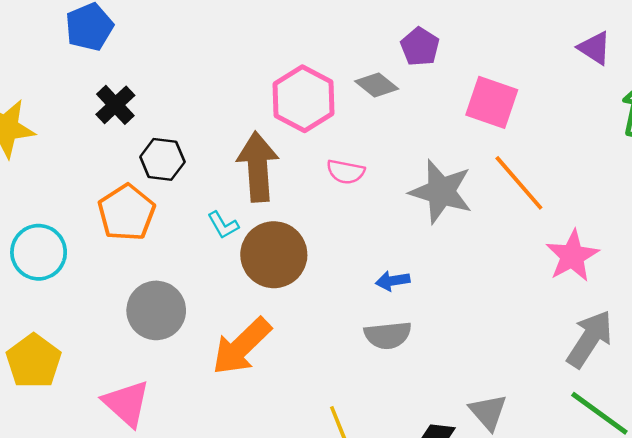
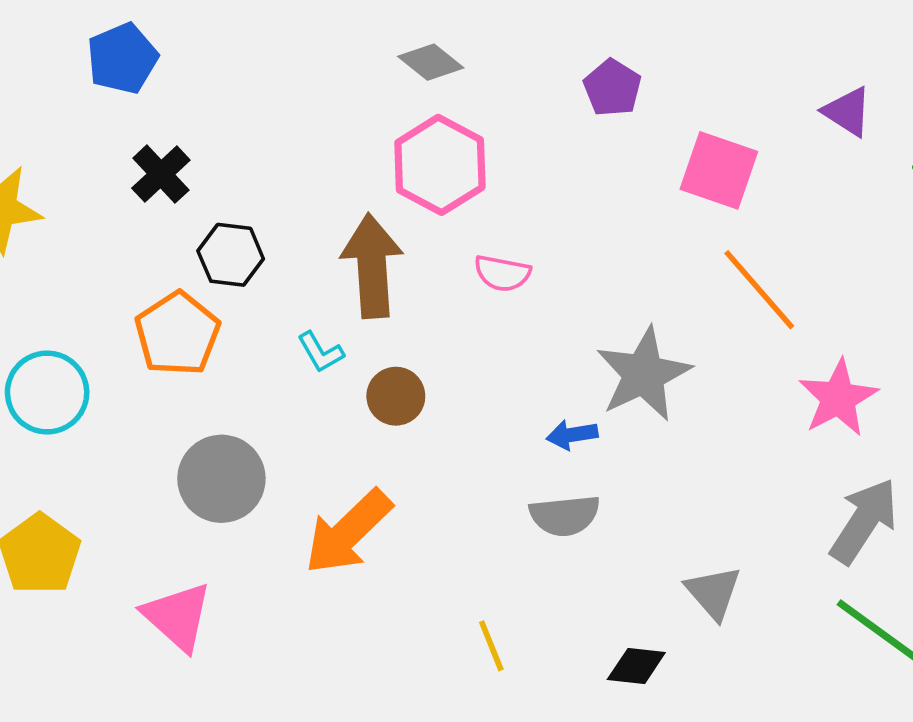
purple triangle: (595, 48) -> (847, 112), moved
gray diamond: (377, 85) -> (431, 62), moved
gray star: (441, 192) -> (644, 374), moved, turned 30
brown circle: (274, 255) -> (396, 396), size x0.6
gray triangle: (488, 412) -> (713, 593), moved

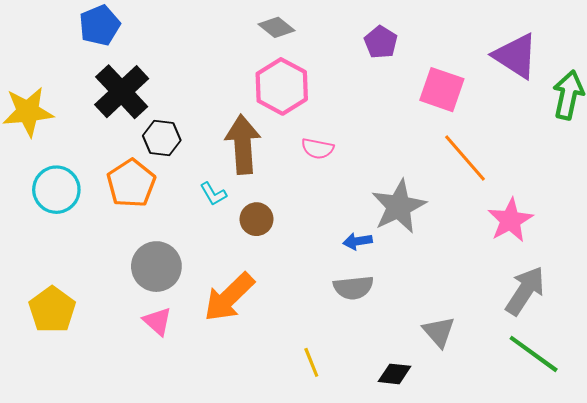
purple triangle: (847, 112) -> (516, 56), size x1.6
black cross: (161, 174) -> (122, 92), size x1.6
cyan circle: (47, 392) -> (56, 190), moved
pink triangle: (177, 616) -> (157, 321), moved, size x0.7

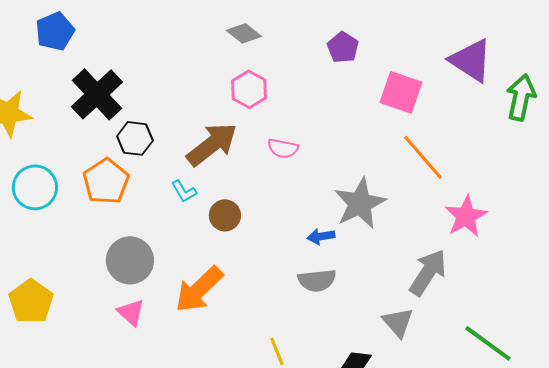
blue pentagon: (100, 25) -> (55, 31), moved
pink hexagon: (282, 86) -> (249, 89), size x0.7
brown arrow: (243, 144) -> (212, 144), turned 56
gray arrow: (525, 291) -> (428, 272), moved

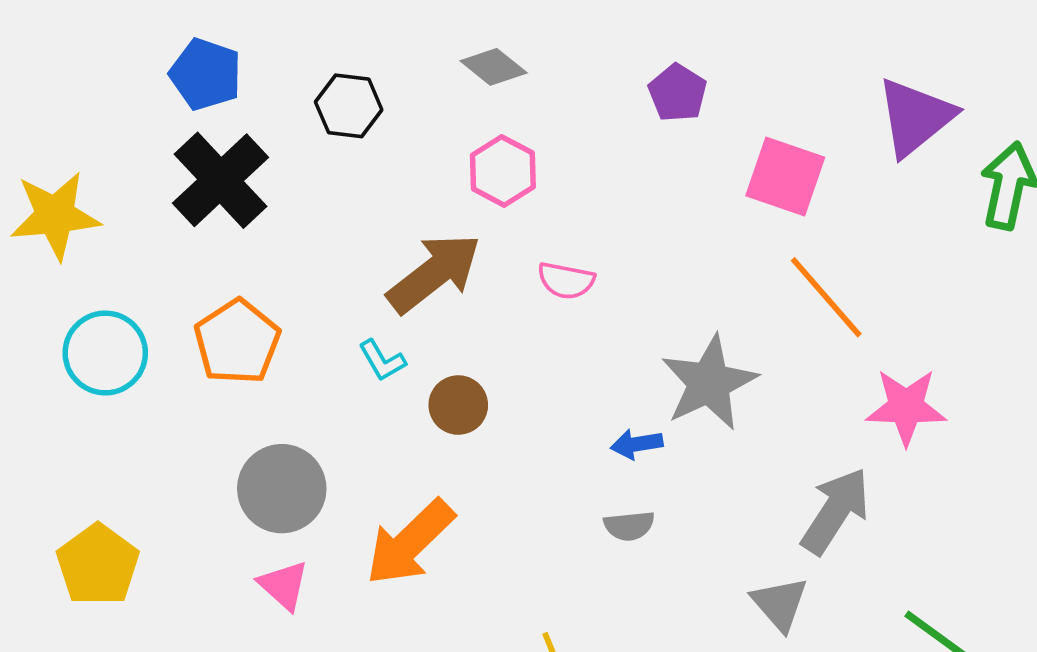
blue pentagon: (55, 31) -> (206, 74), moved, turned -30
purple triangle: (471, 60) -> (915, 117), turned 48
black hexagon: (135, 138) -> (349, 106), moved
pink star: (466, 216) -> (906, 407), turned 30
gray semicircle: (317, 280) -> (629, 526), size x0.7

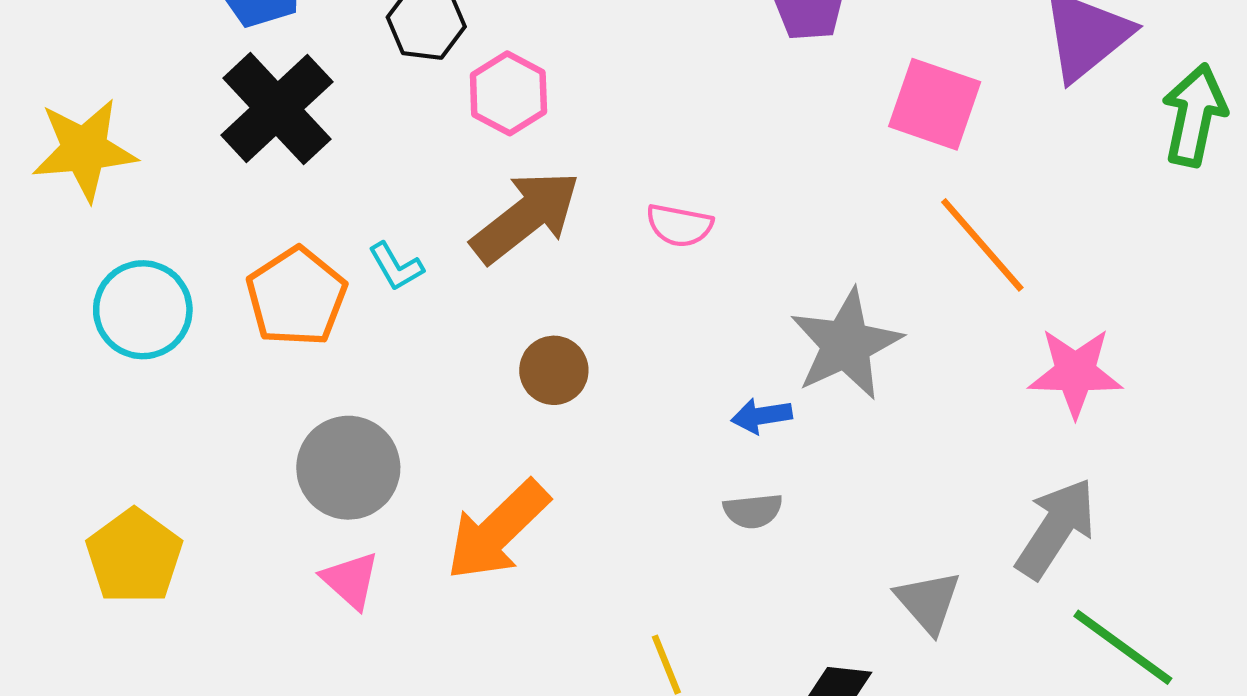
pink hexagon: (503, 171) -> (508, 93), moved
cyan L-shape: (382, 360) -> (396, 266), moved
gray arrow: (835, 511) -> (1056, 528), moved

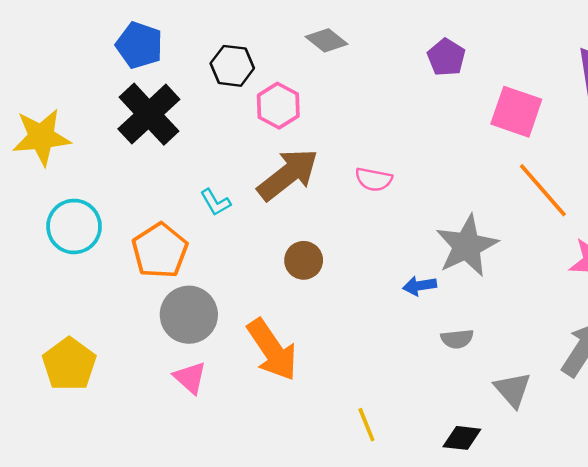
orange pentagon: (296, 297) -> (160, 251), moved
gray semicircle: (753, 511) -> (457, 339), moved
orange arrow: (498, 530) -> (272, 350), turned -80

